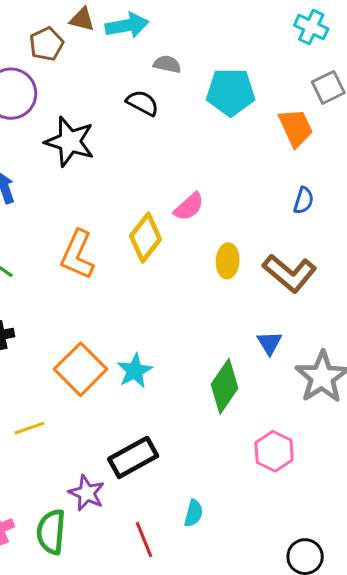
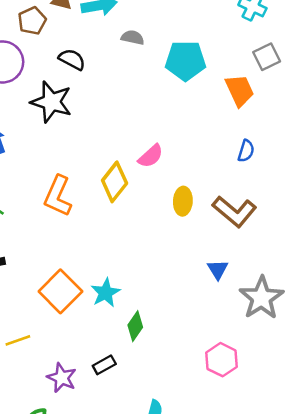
black semicircle: (142, 103) -> (72, 59), moved
green diamond: (225, 386) -> (135, 326), moved, size x0.7
black rectangle: (133, 457) -> (104, 365), size x0.6
purple star: (87, 493) -> (62, 378), moved

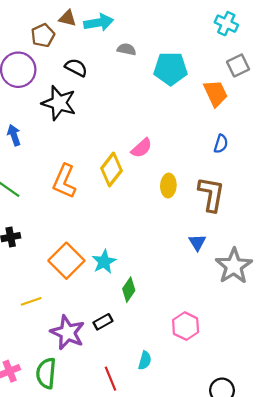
brown L-shape: (234, 211) -> (211, 194), turned -120
pink hexagon: (222, 360) -> (186, 326), moved
purple star: (62, 378) -> (68, 333), size x1.4

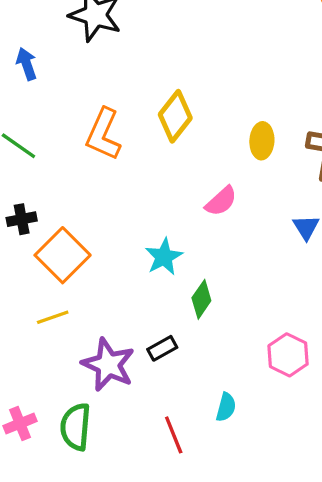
pink semicircle: (142, 148) -> (221, 201), moved
orange square: (66, 261) -> (63, 255), moved

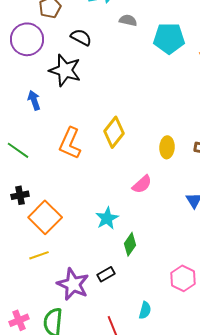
blue arrow: (27, 64) -> (34, 100), moved

